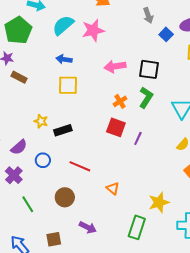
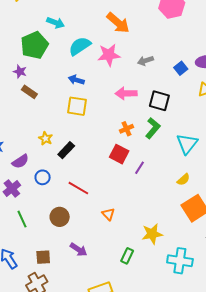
gray arrow: (148, 15) -> (145, 61), moved, turned 84
black rectangle: (63, 130) -> (66, 150), turned -36
green rectangle: (137, 227) -> (127, 256), size x0.7

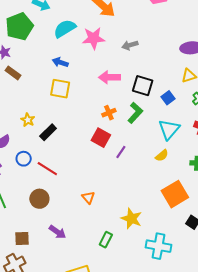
blue square: (181, 68) -> (168, 98), moved
yellow semicircle: (183, 180) -> (162, 156), moved
red line: (78, 188) -> (47, 169), moved
yellow star: (152, 234) -> (131, 219), turned 30

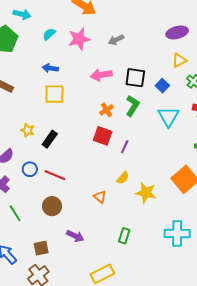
cyan semicircle: (65, 29) -> (49, 34), size x0.6
yellow semicircle: (162, 156) -> (123, 178), moved
yellow star: (131, 219) -> (146, 193), moved

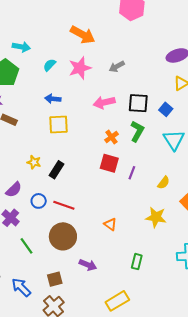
yellow semicircle: (123, 178) -> (164, 183), moved
brown circle: (52, 206) -> (63, 236), size x1.4

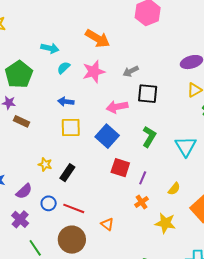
cyan arrow: (21, 47) -> (50, 48), moved
black square: (138, 103) -> (148, 94), moved
blue square: (166, 109) -> (107, 136), moved, size x1.6
orange cross: (111, 137) -> (142, 202), moved
orange triangle: (110, 224) -> (107, 224), moved

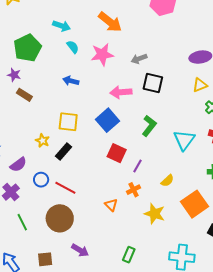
cyan semicircle: (64, 68) -> (73, 47), turned 88
yellow square: (71, 127) -> (68, 122), moved
orange triangle: (107, 224) -> (111, 205), moved

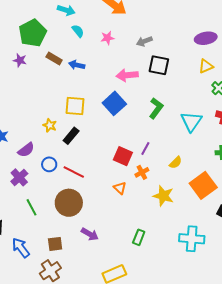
pink star: (102, 54) -> (107, 38), size x0.6
brown rectangle: (24, 95) -> (54, 58), moved
red square: (117, 153) -> (123, 156), moved

